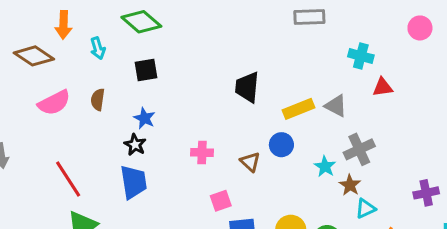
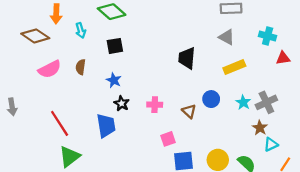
gray triangle: (336, 106) -> (227, 37), moved
yellow rectangle: (299, 109) -> (234, 67), moved
black star: (135, 145) -> (122, 103), moved
cyan star: (325, 166) -> (243, 102), moved

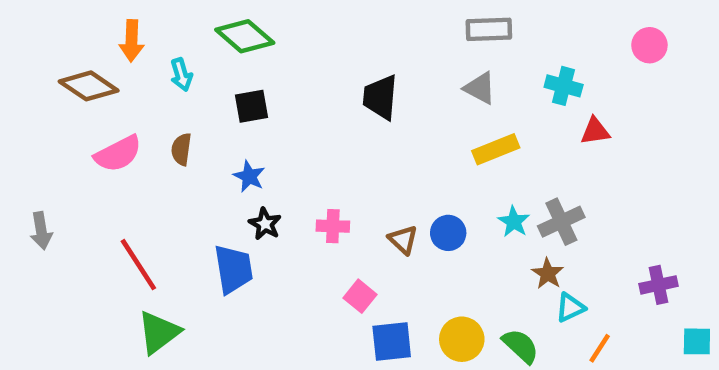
black trapezoid: (187, 58) -> (380, 97), moved
blue circle: (211, 99) -> (448, 233), moved
pink square: (168, 139) -> (360, 296), turned -32

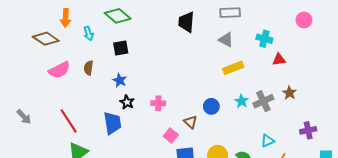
black trapezoid: (380, 97) -> (186, 22), moved
gray arrow: (41, 231) -> (24, 117), moved, turned -35
brown triangle: (403, 240) -> (191, 122), moved
brown star: (548, 274) -> (289, 93), moved

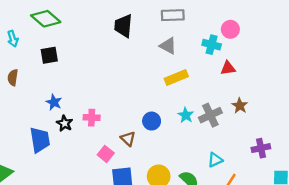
pink circle: (304, 20) -> (230, 29), moved
blue star: (120, 80) -> (54, 102), moved
black star: (127, 102) -> (65, 123), moved

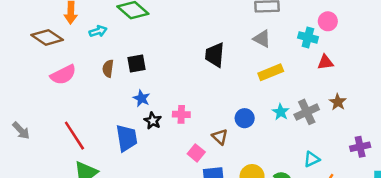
black trapezoid: (123, 26) -> (215, 55), moved
cyan arrow: (13, 39) -> (98, 31), turned -91
black square: (49, 55) -> (137, 64), moved
brown semicircle: (13, 78) -> (108, 68), moved

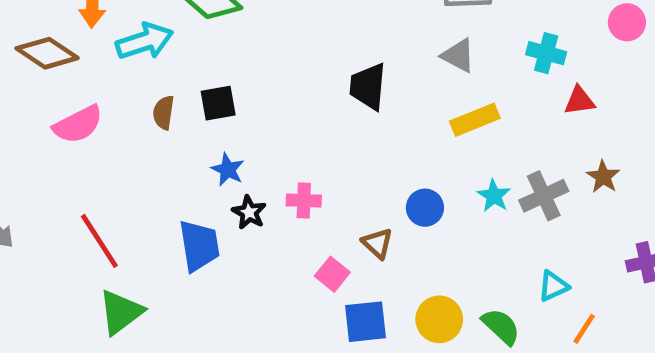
pink circle: (328, 21) -> (627, 22), moved
cyan arrow: (98, 31) -> (145, 41), size x1.6

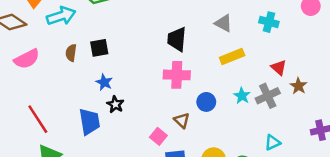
red triangle: (579, 101) -> (279, 68), moved, turned 49
pink cross: (304, 201) -> (177, 75), moved, size x1.5

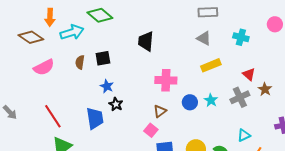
black trapezoid: (177, 39) -> (146, 41), moved
cyan star: (242, 96) -> (211, 100), moved
brown triangle: (182, 120) -> (160, 111), moved, turned 40

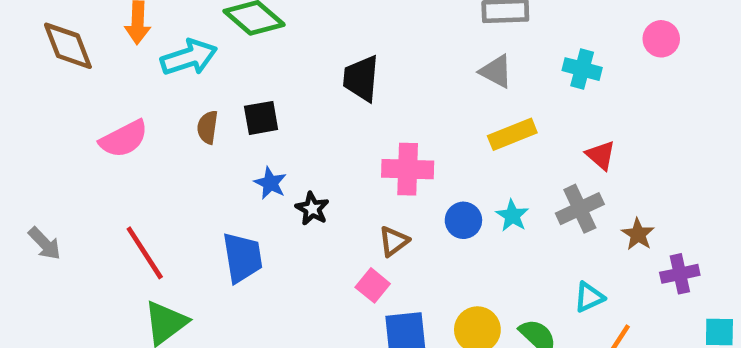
brown diamond: (31, 37) -> (68, 46), moved, turned 35
brown star: (265, 89) -> (638, 234), moved
black star: (116, 104) -> (312, 209), moved

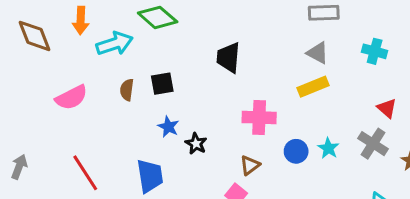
yellow rectangle: (512, 134) -> (313, 87), moved
gray cross: (580, 209) -> (373, 144), turned -32
gray arrow: (45, 244) -> (19, 167), turned -115

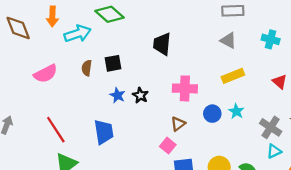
yellow rectangle: (313, 87) -> (233, 76), moved
black star: (196, 144) -> (140, 95), moved
gray cross: (373, 144) -> (271, 127), moved

